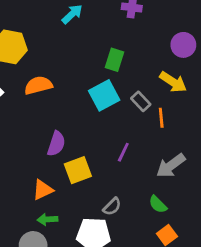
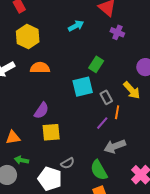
purple line: (123, 152) -> (102, 123), moved
orange triangle: (43, 190) -> (13, 137), moved
green semicircle: (158, 204) -> (99, 170), size x1.5

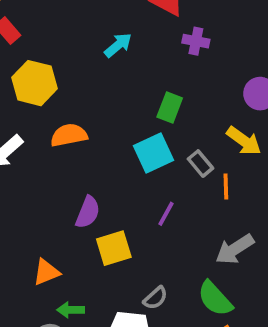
purple line: (102, 123) -> (166, 214), moved

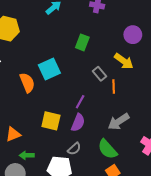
orange semicircle: (69, 135) -> (27, 83), moved, turned 78
cyan square: (153, 153) -> (49, 69), moved
purple semicircle: (88, 212) -> (78, 123), moved
yellow square: (114, 248) -> (51, 121), turned 30

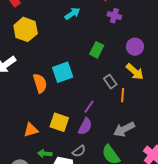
purple circle: (133, 35) -> (135, 47), moved
orange triangle: (13, 134) -> (31, 130), moved
green arrow: (27, 155) -> (45, 154), moved

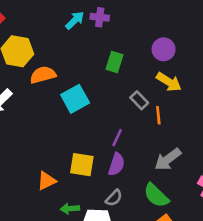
purple cross: (114, 16) -> (100, 17), moved
orange semicircle: (40, 83) -> (43, 75), moved, turned -78

